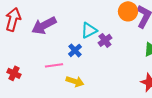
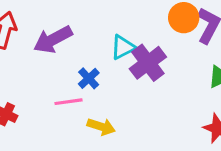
purple cross: (105, 40) -> (148, 63), size x1.6
blue cross: (75, 50) -> (89, 78), moved

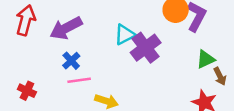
blue cross: (89, 78) -> (71, 61), moved

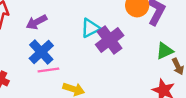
purple arrow: (66, 28) -> (36, 22), size x0.7
blue cross: (71, 61) -> (41, 52), size x1.5

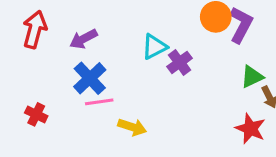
purple cross: (110, 40) -> (180, 62), size x0.7

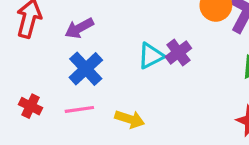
cyan triangle: (154, 47) -> (151, 56), moved
pink line: (99, 102) -> (79, 109), moved

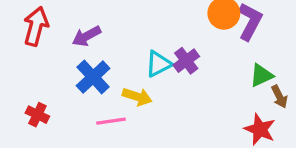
pink line: (79, 109) -> (111, 121), moved
yellow arrow: (130, 119) -> (137, 97), moved

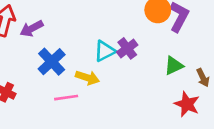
purple arrow: (86, 36) -> (32, 29), moved
green triangle: (261, 75) -> (174, 66), moved

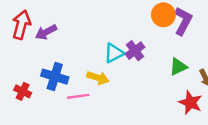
blue cross: (52, 62) -> (55, 77), moved, turned -30

